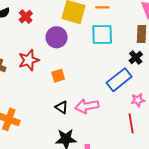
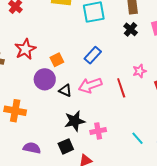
purple circle: (57, 37) -> (45, 79), moved
blue rectangle: (119, 80) -> (93, 55), moved, size x0.7
red line: (131, 123) -> (121, 88), moved

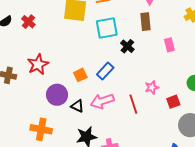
black cross: (131, 29) -> (127, 46), moved
orange square: (57, 60) -> (80, 75), moved
orange cross: (15, 111) -> (41, 129), moved

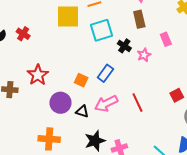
orange square: (80, 75) -> (81, 80), turned -32
pink star: (152, 87) -> (144, 55), moved

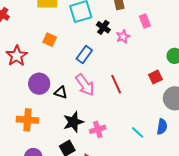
orange square: (81, 80) -> (50, 40), moved
pink arrow: (106, 104) -> (85, 85), turned -100

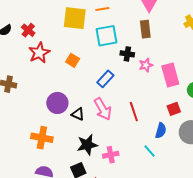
pink rectangle: (145, 21) -> (170, 75), moved, size x1.6
black cross: (103, 27) -> (127, 54), turned -32
red star: (17, 56) -> (39, 53), moved
blue semicircle: (162, 127) -> (161, 131), moved
cyan line: (138, 132) -> (150, 151), moved

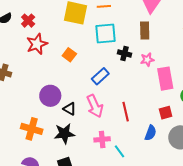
pink star: (146, 65) -> (147, 60), moved
black star: (87, 145) -> (64, 134), moved
cyan line: (150, 151) -> (120, 151), moved
pink cross: (111, 155) -> (102, 139), moved

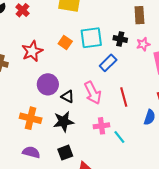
cyan square: (105, 33) -> (91, 38), moved
red star: (37, 44) -> (32, 51), moved
blue rectangle: (100, 76) -> (108, 63), moved

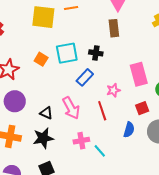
pink star: (143, 44) -> (113, 90), moved
purple circle: (48, 84) -> (15, 101), moved

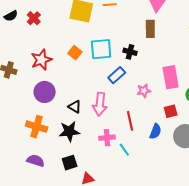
pink arrow: (71, 108) -> (100, 104), turned 30
red line: (102, 111) -> (130, 121), moved

